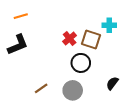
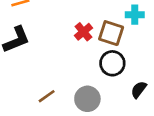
black circle: (81, 63) -> (112, 63), moved

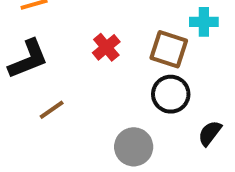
red cross: (83, 32) -> (106, 47), moved
brown line: (47, 96) -> (52, 110), moved

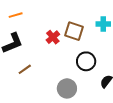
brown square: (169, 49) -> (74, 31), moved

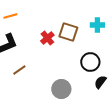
black circle: (86, 61) -> (90, 62), moved

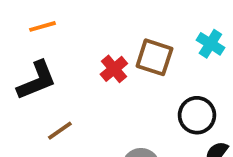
cyan cross: (97, 25) -> (210, 44), turned 32

